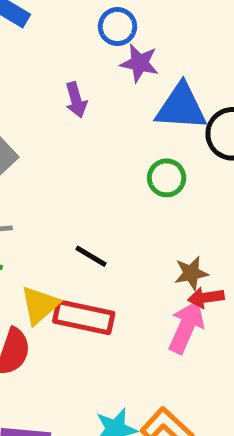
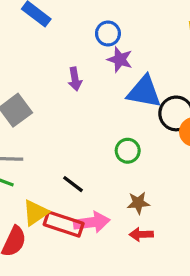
green circle: (167, 178) -> (128, 151), moved
red arrow: (206, 298) -> (141, 234), moved
pink arrow: (186, 327) -> (92, 222), moved, turned 52

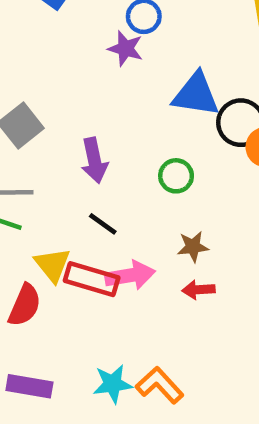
purple star: (120, 59) -> (126, 49), moved
purple arrow: (75, 79) -> (94, 160), moved, size x1.4
yellow triangle: (35, 213) -> (52, 265), turned -32

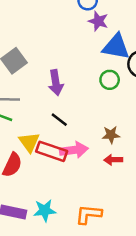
purple star: (126, 49) -> (98, 21), moved
green circle: (176, 176) -> (110, 80), moved
cyan star: (113, 384) -> (45, 210), moved
orange L-shape: (160, 385) -> (89, 214), turned -44

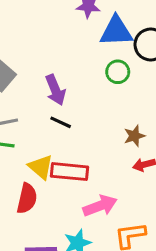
black line: (59, 120) -> (61, 122), moved
pink arrow: (74, 150) -> (100, 206), moved

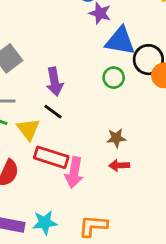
yellow triangle: (41, 167) -> (28, 129), moved
pink arrow: (100, 206) -> (74, 172), moved, turned 108

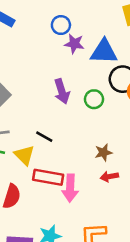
blue triangle: (120, 41) -> (104, 52), moved
purple arrow: (55, 82) -> (62, 91), moved

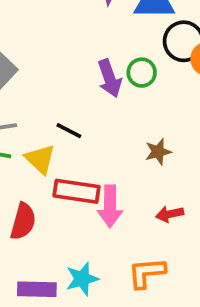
purple arrow: (62, 91) -> (110, 78), moved
red arrow: (109, 177) -> (170, 214), moved

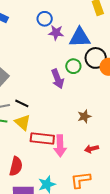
green circle: (142, 73) -> (73, 66), moved
black line: (69, 131) -> (22, 103), moved
red semicircle: (23, 221) -> (16, 166), moved

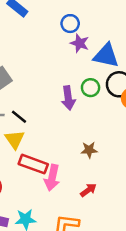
red arrow: (92, 149) -> (88, 190), turned 144

